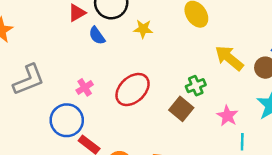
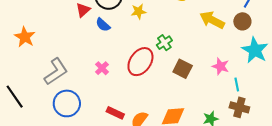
green cross: (196, 86) -> (164, 43), moved
blue circle: (67, 120) -> (67, 103), moved

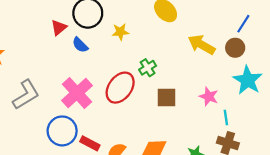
pink cross: (102, 68) -> (77, 93), size x2.0
brown square: (183, 69) -> (167, 97), turned -30
blue circle: (67, 103) -> (62, 131), moved

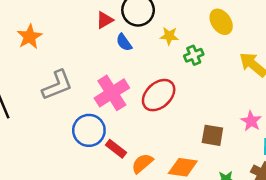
green cross: (148, 68) -> (194, 55), moved
brown square: (167, 97) -> (212, 135), moved

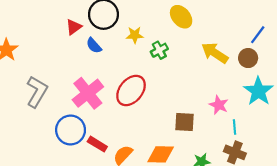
gray L-shape: (57, 85) -> (37, 92), turned -32

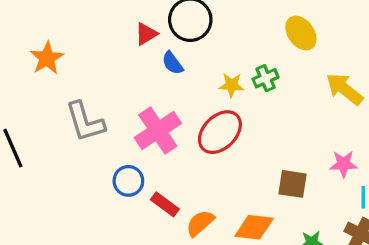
yellow star: (135, 35) -> (232, 85), moved
gray L-shape: (37, 92) -> (85, 122), turned 128
pink star: (219, 105) -> (343, 164), turned -30
blue circle: (71, 130) -> (128, 181), size x0.7

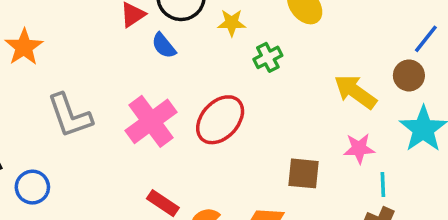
yellow star: (232, 85) -> (232, 23), moved
yellow arrow: (344, 89) -> (355, 92), moved
blue circle: (128, 181) -> (32, 187), moved

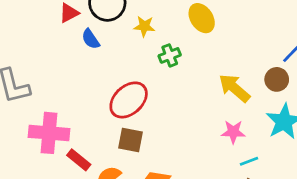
pink cross: (151, 121) -> (49, 133), moved, turned 36
brown square: (304, 173) -> (131, 140), moved
cyan line: (383, 184) -> (249, 161), turned 66

